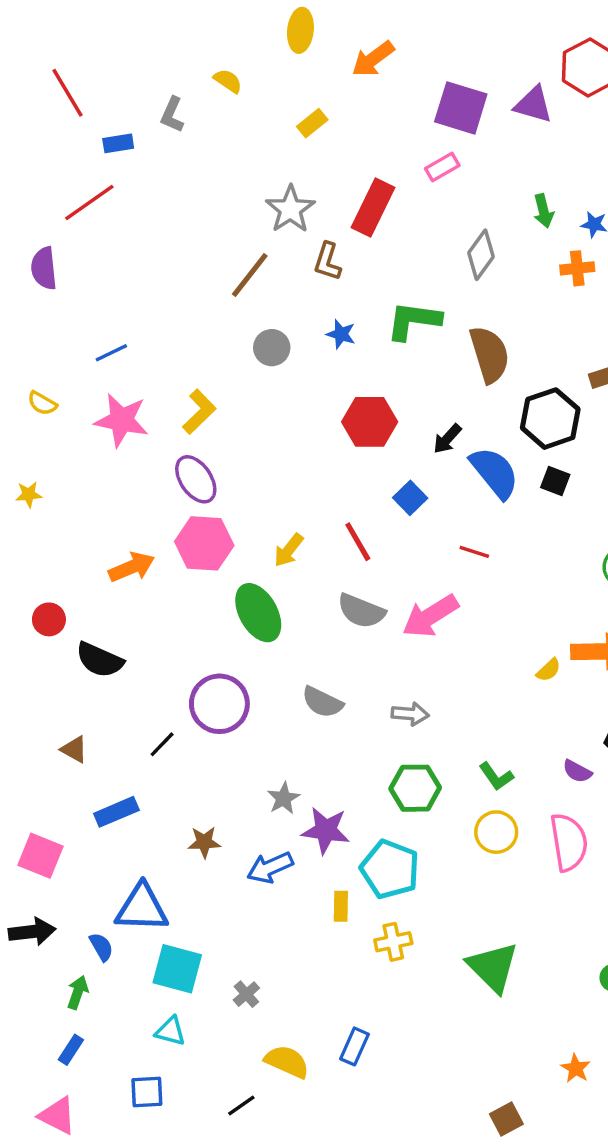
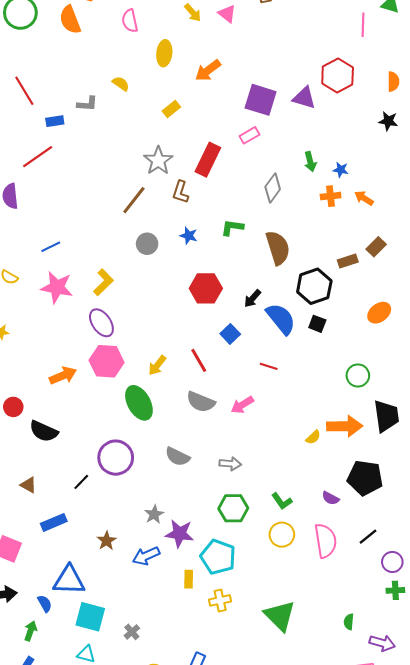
gray L-shape: (172, 115) -> (87, 104), turned -110
green L-shape: (414, 321) -> (232, 228), size x0.7
pink arrow: (430, 616) -> (242, 405), size x0.7
brown star: (204, 842) -> (107, 541), turned -30

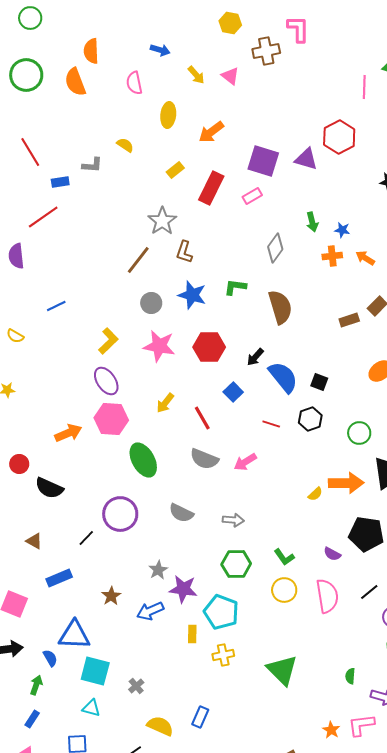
red rectangle: (208, 160) -> (211, 188), moved
blue star: (189, 236) -> (192, 295), size x1.6
black hexagon: (314, 286) -> (310, 419), moved, size x0.7
pink star: (57, 287) -> (159, 346), moved
yellow arrow: (157, 365) -> (165, 403), moved

